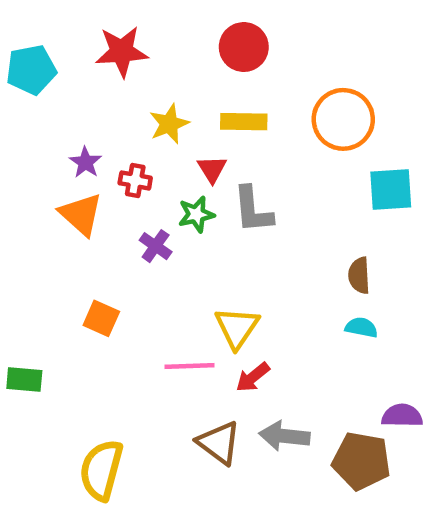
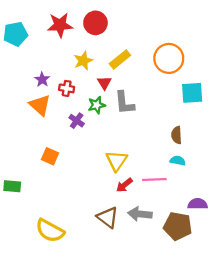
red circle: (244, 47) -> (95, 23), moved
yellow rectangle: (244, 122) -> (120, 60), turned -40
pink line: (189, 366) -> (154, 180), moved
yellow semicircle: (101, 470) -> (50, 231), turned -76

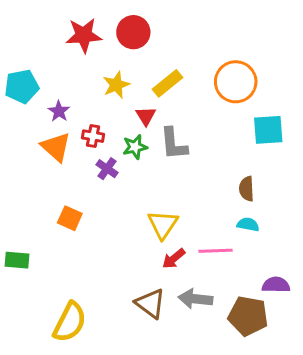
cyan pentagon: (15, 34) -> (22, 86), moved
red cross: (67, 88) -> (93, 136), moved
yellow semicircle: (50, 231) -> (70, 322), turned -92

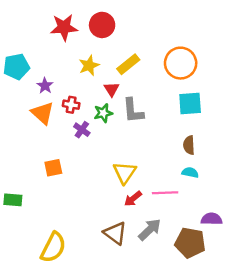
cyan square: (268, 130) -> (190, 104), moved
orange square: (70, 218) -> (53, 168), turned -36
gray arrow: (195, 299) -> (150, 230), turned 130

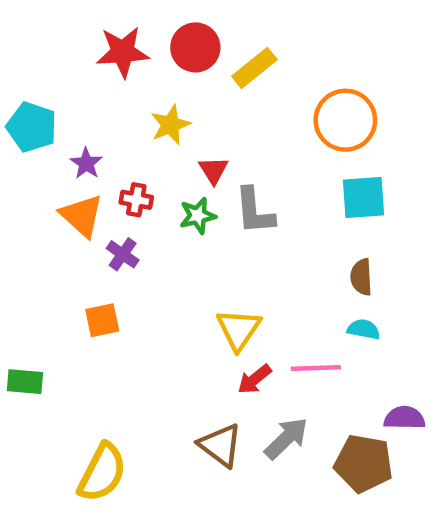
yellow rectangle: (128, 64) -> (254, 68), moved
cyan pentagon: (16, 67) -> (32, 127), turned 30
purple cross: (82, 130) -> (123, 254), moved

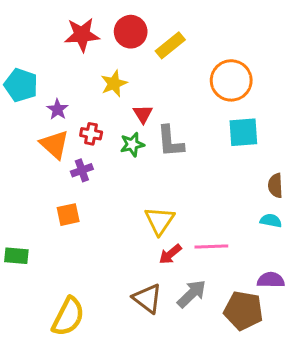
purple cross: (123, 254) -> (82, 170), turned 35
brown semicircle: (361, 277) -> (275, 186), moved
cyan semicircle: (364, 329) -> (271, 221), moved

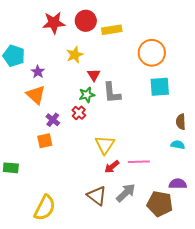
yellow rectangle: (170, 45) -> (112, 30), turned 30
red cross: (91, 134) -> (79, 113), moved, turned 32
purple cross: (82, 170) -> (53, 120), moved, turned -32

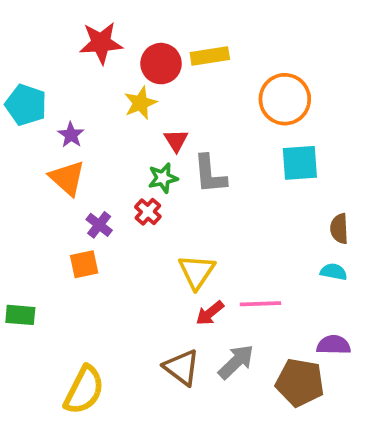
red circle: (86, 21) -> (161, 64), moved

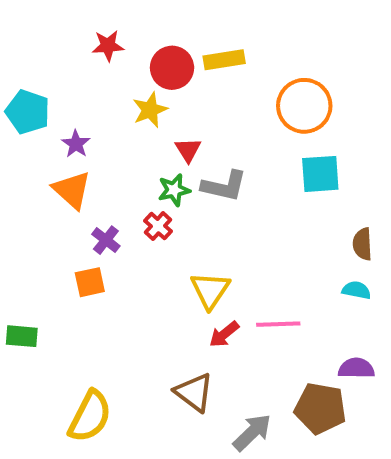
red star: (101, 43) -> (108, 46), size x0.7
gray L-shape: (210, 174) -> (224, 186), turned -72
gray arrow: (236, 362) -> (252, 432), moved

